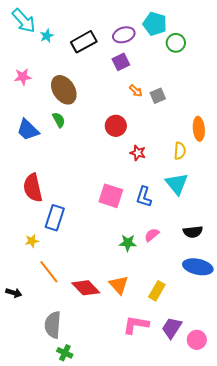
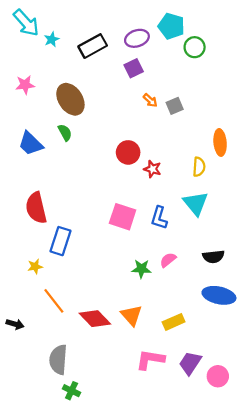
red circle: (116, 126) -> (128, 152), moved
yellow rectangle: (157, 291) -> (174, 322), turned 36

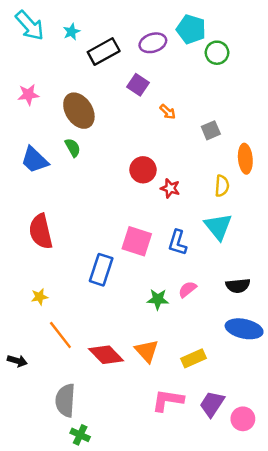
cyan star: (52, 39) -> (71, 32), moved
purple square: (134, 68) -> (138, 85), moved, turned -30
gray square: (175, 106) -> (211, 130), moved
blue rectangle: (61, 241) -> (101, 270), moved

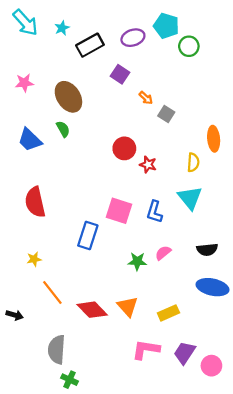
gray square: (211, 130) -> (166, 114), moved, turned -35

